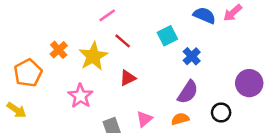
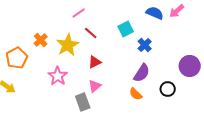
pink triangle: (144, 119) -> (95, 86), moved
orange semicircle: (180, 119) -> (136, 94), turned -120

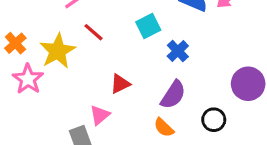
red triangle: (95, 62) -> (120, 84), moved
pink star: (58, 76) -> (28, 79), moved

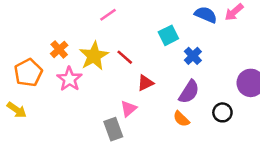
red line: (94, 32) -> (125, 57), moved

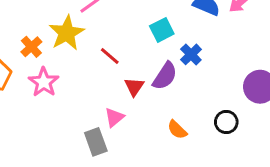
yellow star: (94, 56) -> (67, 33), moved
red triangle: (145, 83) -> (134, 87), turned -30
purple semicircle: (189, 92) -> (165, 76), moved

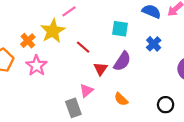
cyan square: (162, 30) -> (120, 29), turned 35
blue cross: (191, 54) -> (154, 44), moved
black circle: (226, 122) -> (166, 105), moved
orange semicircle: (177, 130) -> (121, 99), moved

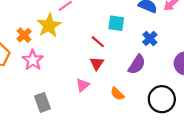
red line: (83, 47) -> (98, 42), moved
purple semicircle: (122, 61) -> (137, 64), moved
black circle: (166, 105) -> (162, 99), size x1.6
gray rectangle: (73, 108) -> (42, 102), moved

